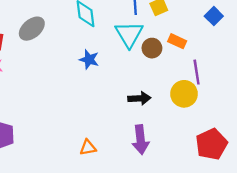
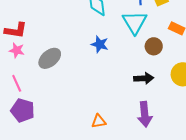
gray ellipse: (32, 29) -> (50, 58), moved
brown circle: (152, 48) -> (154, 46), moved

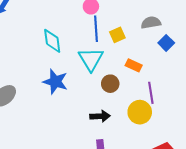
blue star: (100, 44) -> (55, 82), size x1.4

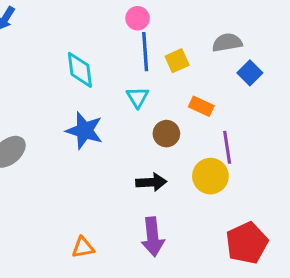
cyan triangle: (91, 59) -> (138, 97), size x0.6

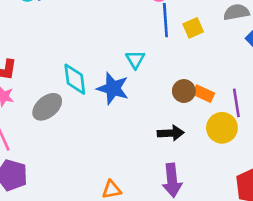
cyan diamond: (80, 70) -> (75, 79), moved
cyan triangle: (138, 97) -> (135, 59), moved
orange rectangle: (201, 106) -> (204, 94), moved

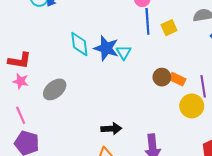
cyan diamond: (75, 79) -> (79, 44), moved
blue star: (113, 88) -> (106, 48), moved
black arrow: (171, 133) -> (111, 129), moved

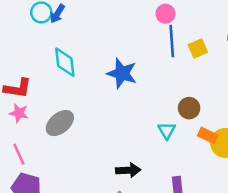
cyan diamond: (79, 44) -> (65, 62), moved
cyan triangle: (124, 52) -> (167, 130), moved
orange rectangle: (177, 79) -> (208, 135), moved

